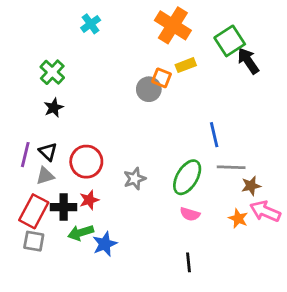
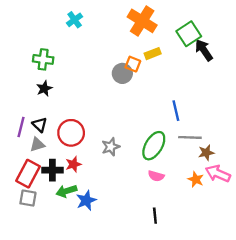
green cross: (52, 72) -> (43, 59), turned -36

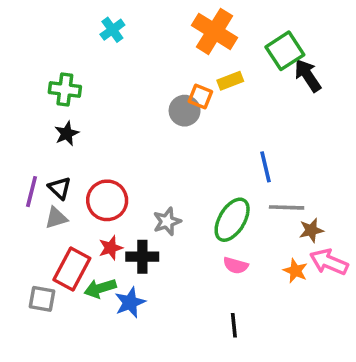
black cross: (52, 170) -> (142, 257), moved
red rectangle: (28, 174) -> (72, 269), moved

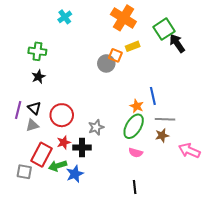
brown star: (311, 230) -> (162, 135), moved
orange star: (295, 271) -> (137, 106), moved

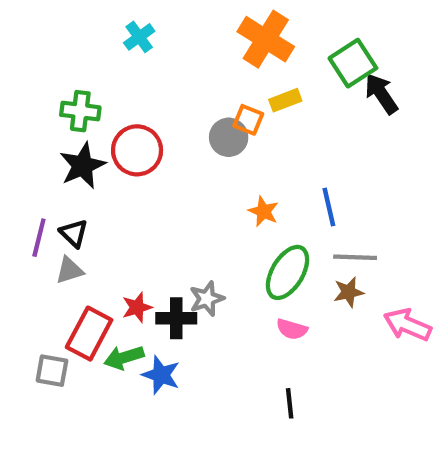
black star: (38, 77) -> (82, 166), size x1.5
orange star: (137, 106) -> (264, 211), moved
red circle: (62, 115) -> (137, 150), moved
gray star: (96, 127) -> (207, 299), moved
blue star: (75, 174) -> (161, 375), turned -30

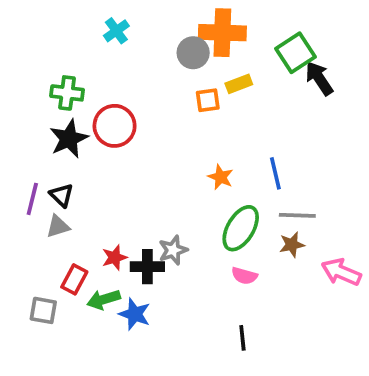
orange cross: (266, 39) -> (222, 33), turned -30
orange square: (248, 120) -> (208, 100), turned -30
gray circle: (229, 137) -> (193, 53), moved
red rectangle: (89, 334) -> (74, 279), size x0.7

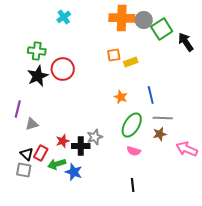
gray circle: (193, 53) -> (144, 20), moved
black arrow: (319, 78) -> (186, 42), moved
yellow rectangle: (239, 84) -> (131, 62), moved
black triangle: (62, 195) -> (27, 154), moved

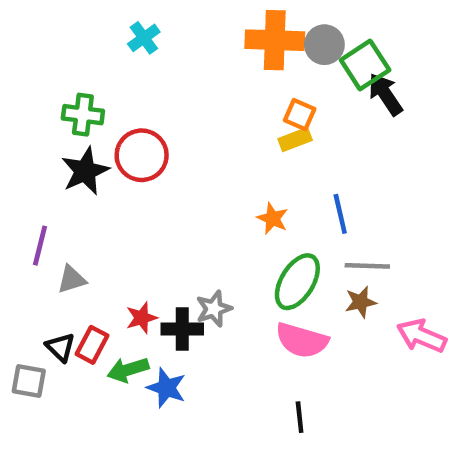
black arrow: (186, 42) -> (385, 94), moved
orange square: (114, 55) -> (300, 115), moved, turned 32
pink semicircle: (134, 151) -> (302, 340), size x1.6
gray square: (24, 170) -> (29, 381), moved

